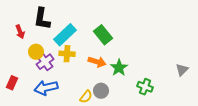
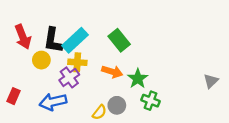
black L-shape: (42, 19) -> (53, 40), moved
red arrow: (20, 32) -> (23, 37), size x1.5
purple cross: (45, 62) -> (69, 77), moved
green cross: (145, 87) -> (150, 101), moved

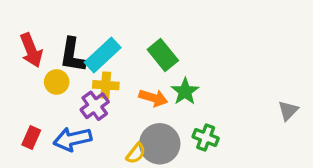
green star: (138, 79) -> (185, 91), moved
red rectangle: (14, 96) -> (31, 137), moved
gray circle: (117, 105) -> (160, 144), size x1.6

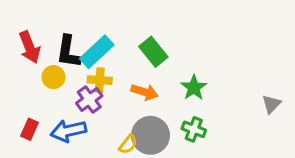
green star: (185, 91) -> (194, 88), moved

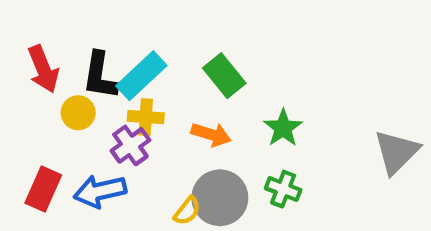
gray triangle: (271, 104) -> (396, 152), size x1.6
red rectangle: (30, 129) -> (43, 189), size x1.4

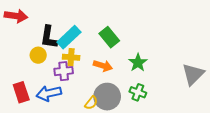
red arrow: (43, 69) -> (16, 16), moved, turned -60
purple cross: (130, 145) -> (64, 71), turned 30
red rectangle: (43, 189) -> (21, 92), turned -42

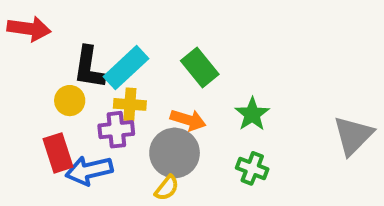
red rectangle: (21, 92) -> (58, 153), moved
gray circle: (107, 97) -> (175, 153), moved

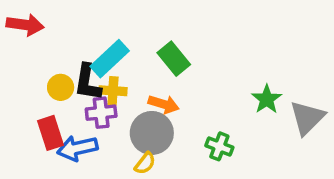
black L-shape: (89, 68) -> (88, 82), moved
green star: (252, 114) -> (267, 99), moved

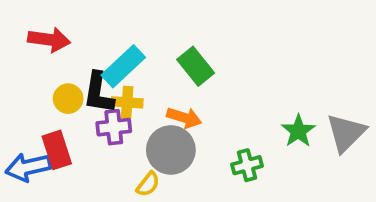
red arrow: (25, 25) -> (49, 40), moved
green star: (267, 99) -> (298, 131), moved
green cross: (219, 146) -> (247, 165), turned -36
blue arrow: (77, 148) -> (28, 167), moved
yellow semicircle: (145, 163) -> (148, 184), moved

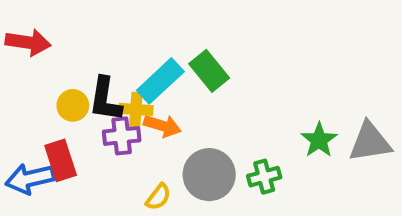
red arrow: (49, 40) -> (28, 42), moved
cyan rectangle: (123, 66) -> (160, 81), moved
orange arrow: (184, 118) -> (162, 126), moved
gray triangle: (346, 133) -> (370, 142), turned 36
gray circle: (171, 150) -> (209, 175), moved

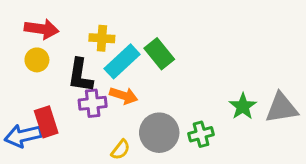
red arrow: (28, 42) -> (42, 29), moved
yellow circle: (73, 105) -> (37, 60), moved
yellow cross: (136, 109) -> (102, 38), moved

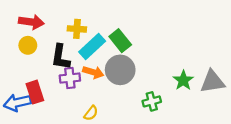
gray circle: (159, 133) -> (120, 70), moved

